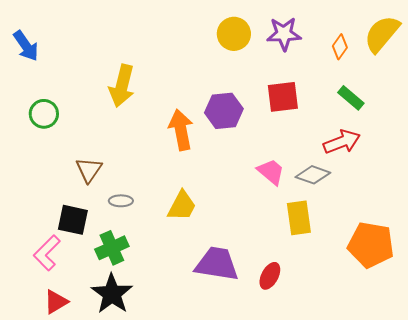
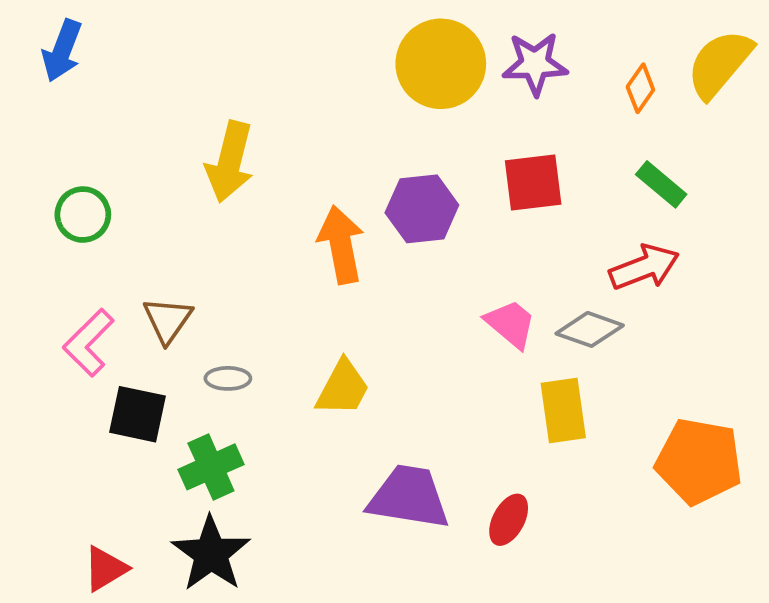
yellow circle: (234, 34) -> (441, 64), size x1.4
blue arrow: (26, 46) -> (62, 51), moved, turned 56
pink L-shape: (47, 253) -> (88, 343), moved

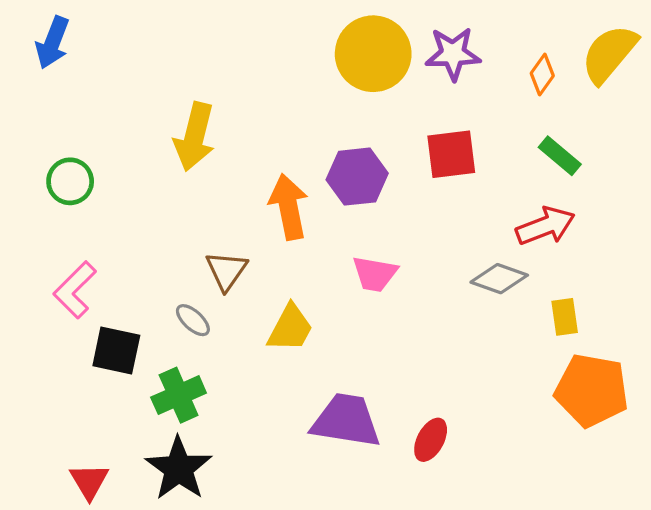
brown triangle: (168, 320) -> (226, 271), moved
pink trapezoid: (511, 324) -> (375, 274), moved, turned 150
gray ellipse: (228, 378) -> (193, 320), turned 42
yellow rectangle: (563, 410) -> (565, 317), moved, size x0.7
red triangle: (105, 569) -> (89, 481), turned -30

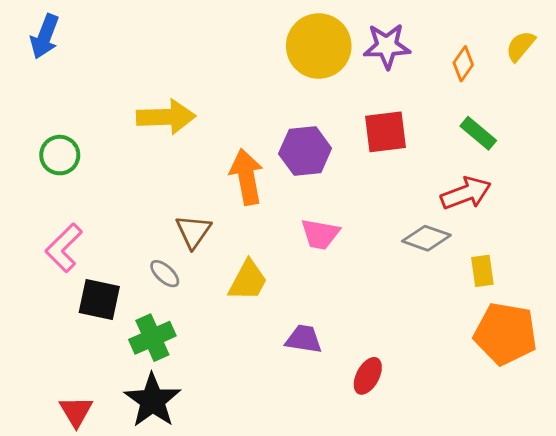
yellow semicircle: (609, 54) -> (520, 46), size x0.6
yellow arrow: (195, 137) -> (166, 117), turned -106
purple trapezoid: (346, 421) -> (304, 339), moved, size x0.6

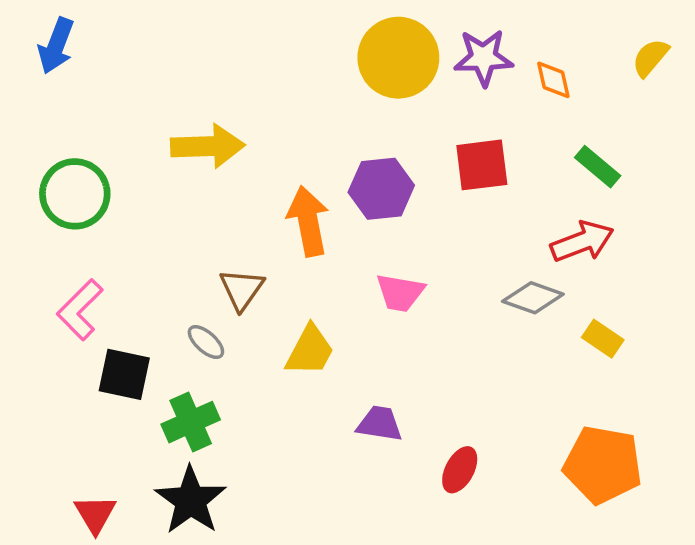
orange diamond: (463, 64) -> (553, 80), moved, turned -48
green circle: (60, 155) -> (75, 194), size x1.4
yellow rectangle: (482, 271) -> (603, 339), turned -48
orange pentagon: (505, 334) -> (603, 465), moved

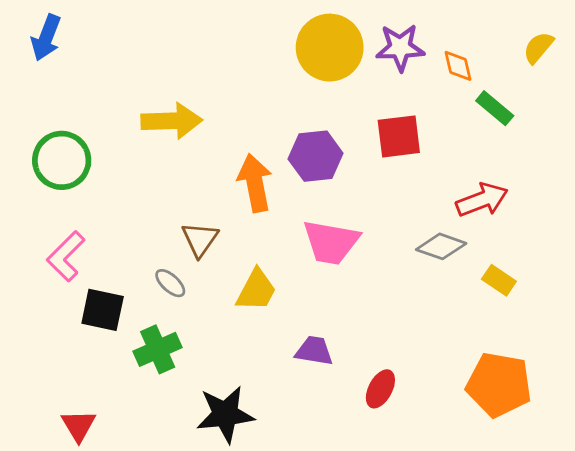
green rectangle: (598, 167) -> (495, 108), moved
pink trapezoid: (400, 293) -> (331, 242), size x1.4
black star: (191, 500) -> (225, 414), moved, turned 30

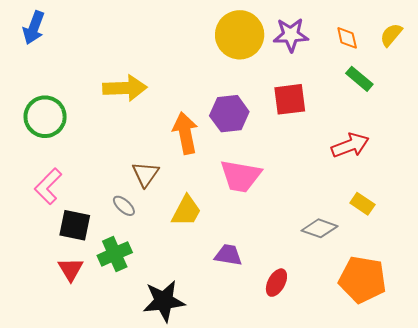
orange diamond: (458, 66) -> (347, 38), moved
gray diamond: (441, 246) -> (319, 228), moved
red triangle: (79, 426) -> (71, 269), moved

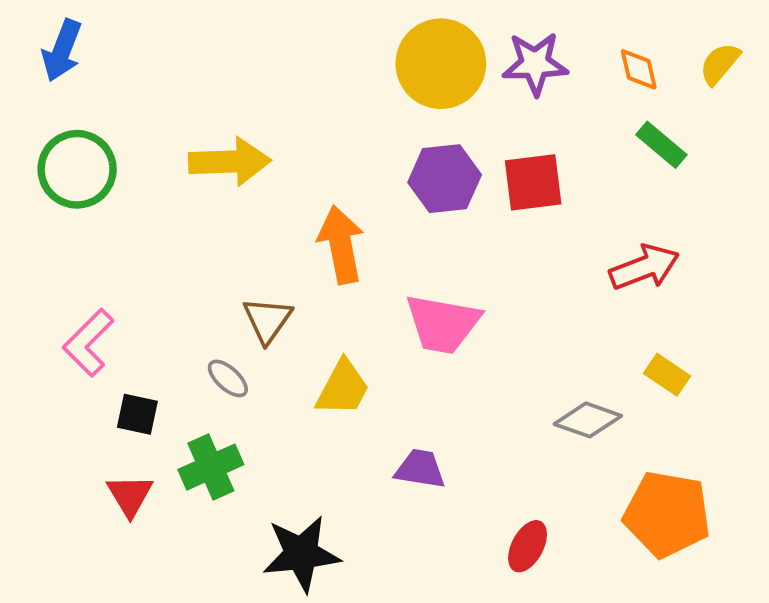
purple hexagon: (229, 114) -> (445, 179), moved
green circle: (45, 117) -> (77, 169), moved
black square: (75, 225) -> (137, 414), size x0.7
red ellipse: (276, 283) -> (528, 546), moved

